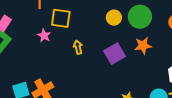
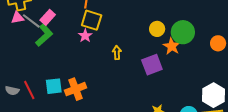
yellow square: (61, 18) -> (92, 20), moved
orange star: (143, 46) -> (172, 46), moved, turned 30

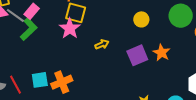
green circle: (183, 32) -> (181, 16), moved
pink star: (85, 36) -> (70, 28), size x1.5
orange star: (172, 46) -> (162, 53), moved
yellow arrow: (117, 53) -> (102, 44), turned 72

